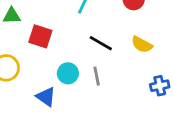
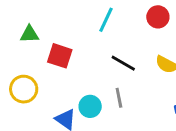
cyan circle: (68, 73) -> (90, 106), moved

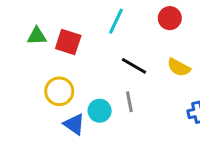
red square: (60, 56) -> (68, 42), moved
yellow circle: (24, 89) -> (59, 91), moved

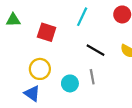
green triangle: (37, 36) -> (13, 20), moved
blue triangle: (74, 124) -> (32, 93), moved

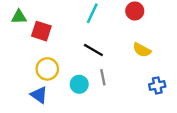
red square: (47, 32) -> (41, 31), moved
black line: (96, 50) -> (93, 50), moved

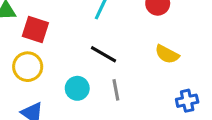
yellow circle: (47, 69) -> (28, 67), moved
cyan circle: (79, 84) -> (77, 88), moved

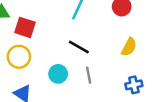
yellow semicircle: (167, 54) -> (129, 47), turned -90
blue cross: (187, 101) -> (134, 85), moved

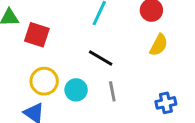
yellow semicircle: (129, 47) -> (159, 45), moved
yellow circle: (19, 57) -> (44, 81), moved

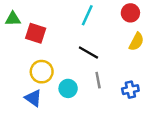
cyan circle: (76, 90) -> (68, 88), moved
blue cross: (166, 103) -> (130, 90), moved

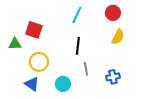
green triangle: (13, 19) -> (15, 44), moved
black line: (88, 52) -> (78, 46), turned 66
cyan circle: (68, 88) -> (63, 84), moved

